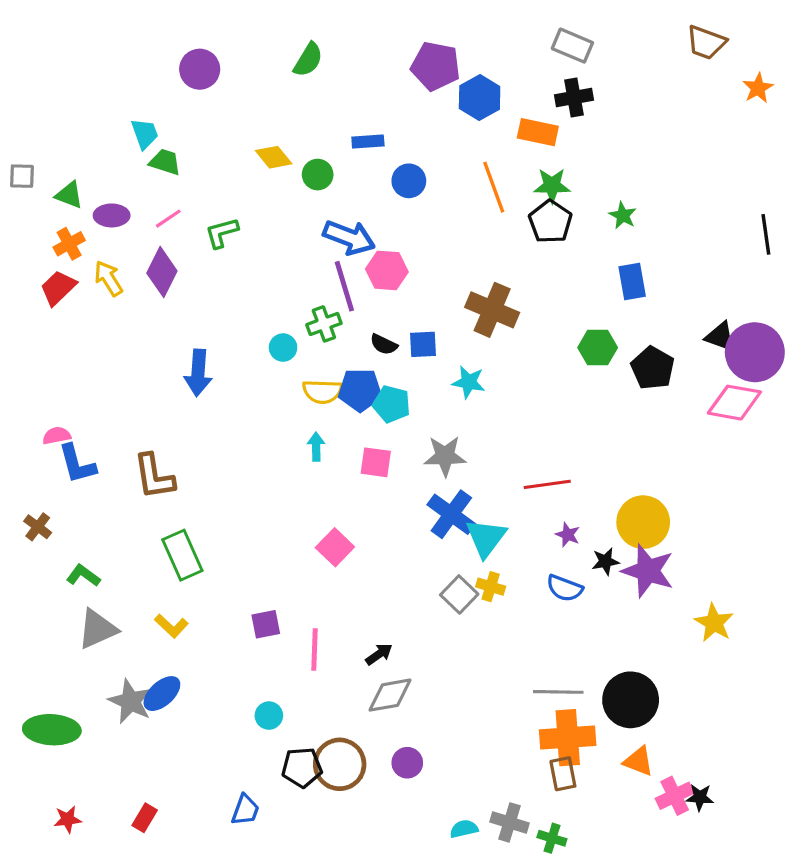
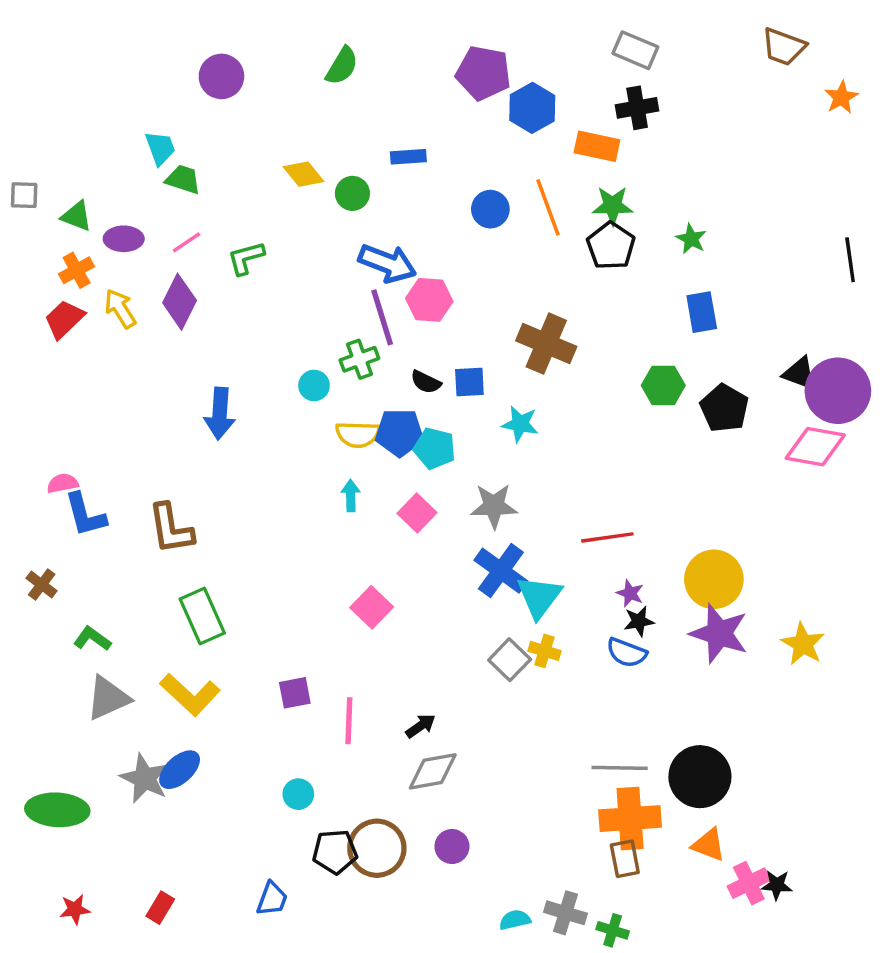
blue circle: (409, 181) -> (490, 209), moved
pink square: (376, 462) -> (417, 513), turned 36
black star: (605, 561) -> (639, 621), moved
yellow star: (714, 623) -> (803, 644), moved
yellow L-shape: (171, 626) -> (190, 695), size x1.6

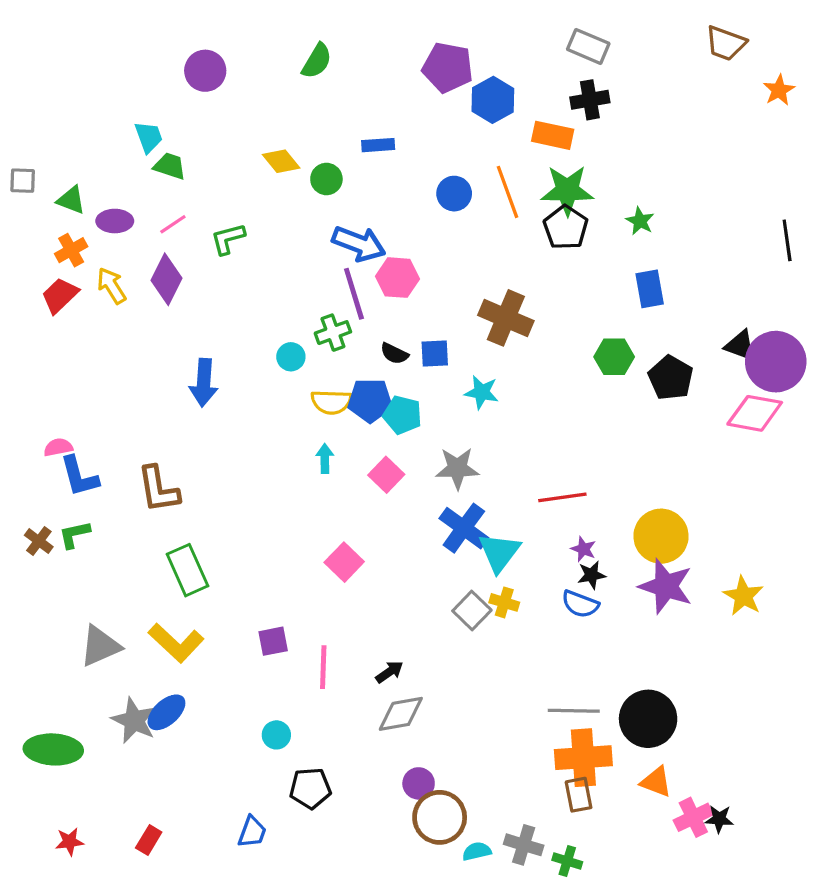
green star: (613, 206) -> (567, 190), size x1.4
green L-shape: (92, 639) -> (74, 535), moved, turned -48
brown circle: (377, 848) -> (440, 817), moved

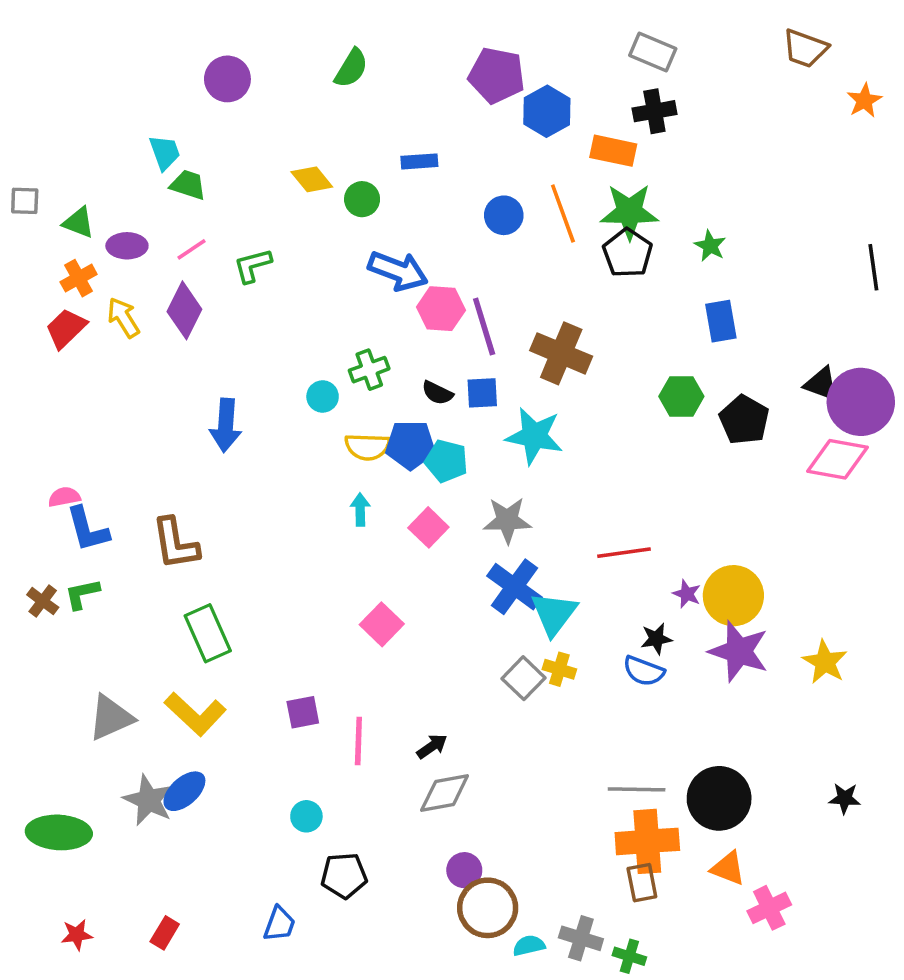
purple line: (354, 294) -> (484, 327), moved
cyan star: (482, 392) -> (534, 436), size x1.5
purple star: (583, 549) -> (687, 594), moved
black star: (719, 819) -> (845, 798), moved

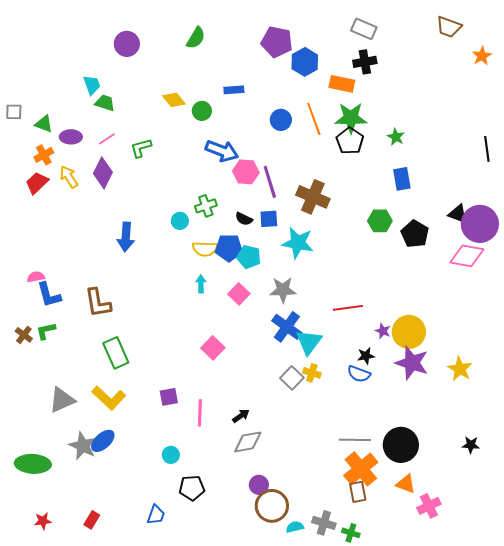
orange cross: (647, 841) -> (361, 469), turned -36

